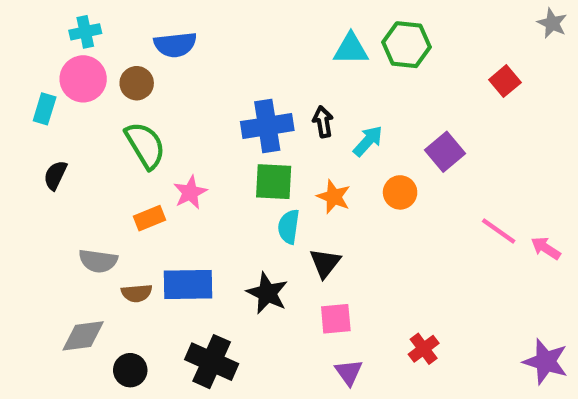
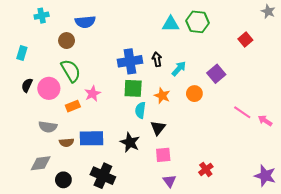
pink circle: (83, 79) -> (49, 88), moved

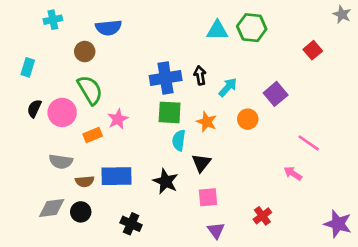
pink arrow: (265, 121) -> (293, 173), moved
black cross: (103, 176) -> (131, 224), size x0.7
black circle: (63, 180) -> (81, 212), moved

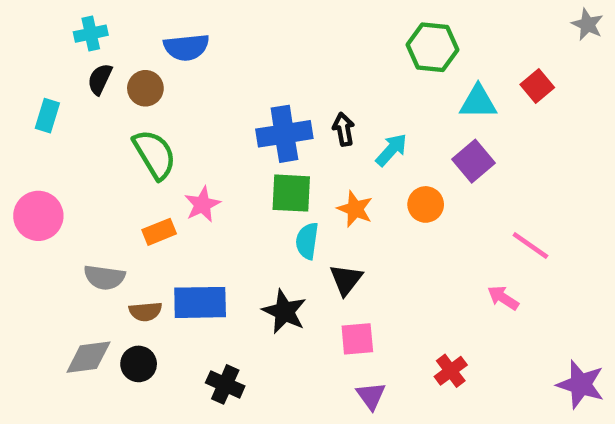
cyan triangle: (217, 30) -> (478, 102), moved
black semicircle: (34, 109) -> (100, 79), moved
pink circle: (62, 112) -> (38, 216), moved

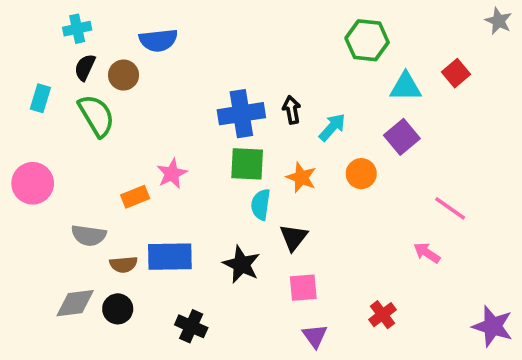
green semicircle: (155, 154) -> (96, 116), moved

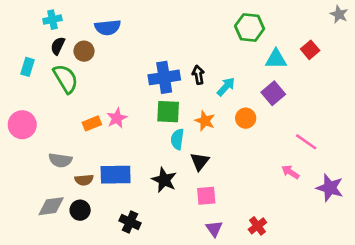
orange rectangle: (135, 197) -> (92, 123), moved
red cross: (382, 315) -> (257, 226), moved
purple star: (493, 326) -> (330, 188), moved

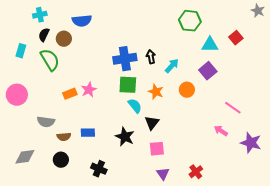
cyan semicircle: (177, 139) -> (135, 106), turned 133
blue rectangle: (116, 175) -> (88, 133), size x0.6
gray diamond: (51, 206) -> (25, 157), moved

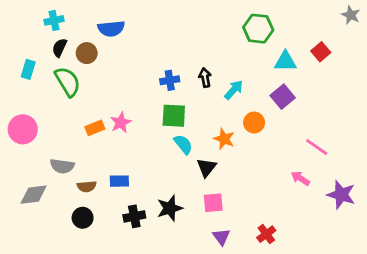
blue cross: (125, 59) -> (170, 80), size x0.6
orange star: (156, 92) -> (224, 139), moved
black star: (125, 137) -> (170, 208), moved, turned 30
gray diamond: (25, 157) -> (34, 195), moved
black cross: (99, 169) -> (134, 216), moved, turned -35

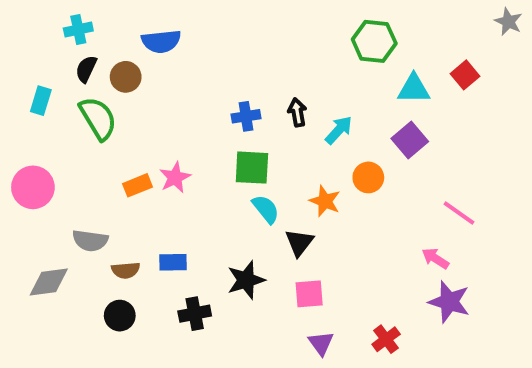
purple star: (341, 195) -> (449, 302), moved
black star: (170, 208) -> (246, 280), moved

